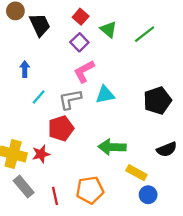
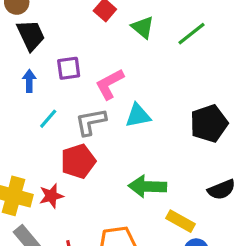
black trapezoid: (40, 25) -> (31, 35), moved
purple square: (79, 42) -> (69, 68), moved, turned 36

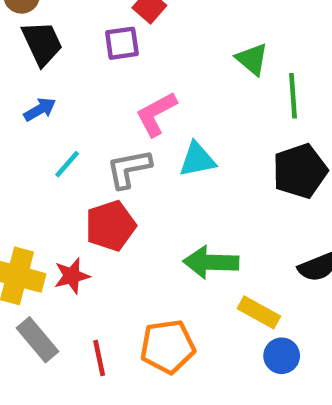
green triangle: (143, 27) -> (252, 59), moved
green line: (192, 34) -> (293, 96), moved, turned -56
purple square: (69, 68) -> (122, 43), moved
blue arrow: (29, 81) -> (40, 109), turned 60

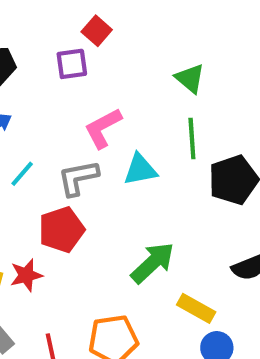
green line: (293, 96) -> (192, 138), moved
green arrow: (211, 262) -> (153, 263), turned 135

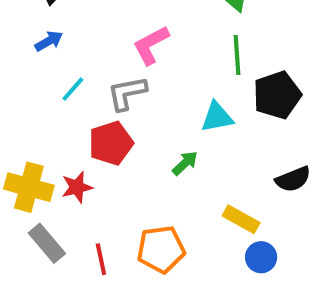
cyan triangle: (140, 170) -> (217, 117), moved
green arrow: (153, 263) -> (185, 163), moved, size x0.6

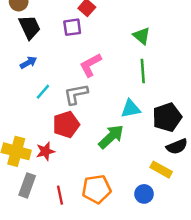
black pentagon: (277, 95) -> (167, 117), moved
green arrow: (185, 163) -> (111, 137), size x1.6
yellow rectangle: (241, 219) -> (161, 170), moved
gray rectangle: (47, 243) -> (27, 185), turned 60
blue circle: (261, 257) -> (144, 194), moved

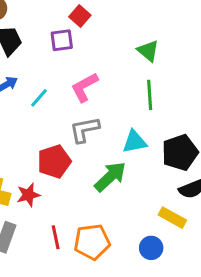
cyan line: (43, 92) -> (39, 98), moved
gray L-shape: (76, 94) -> (84, 130), moved
red line: (60, 195) -> (56, 237), moved

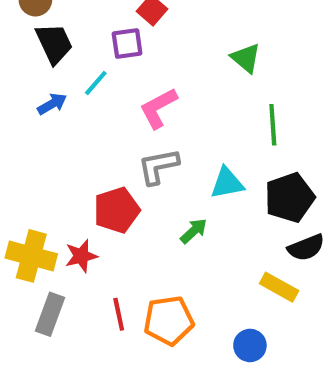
green line: (150, 95) -> (273, 125), moved
cyan line: (39, 98) -> (96, 83), moved
green arrow: (110, 177) -> (194, 231), size x0.6
blue circle: (151, 248) -> (250, 345), moved

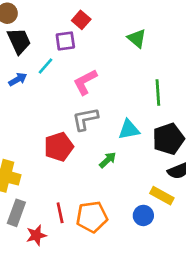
green triangle: (246, 58) -> (137, 38), moved
red star: (81, 256) -> (36, 235), moved
blue circle: (250, 345) -> (143, 215), moved

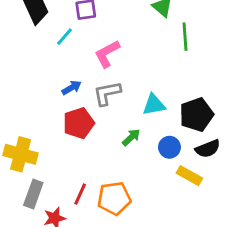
blue arrow: (18, 79) -> (72, 88), moved
green line: (158, 93) -> (185, 37), moved
red line: (60, 213) -> (80, 194), turned 36
blue circle: (143, 215) -> (169, 147), moved

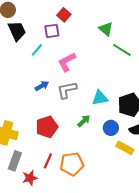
green line: (185, 37) -> (122, 50), turned -54
red pentagon: (79, 123) -> (47, 127), moved

